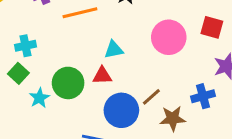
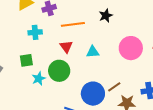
cyan cross: (26, 46) -> (35, 32), moved
green square: (18, 73) -> (26, 60), turned 32
red triangle: (102, 76) -> (66, 47), moved, turned 48

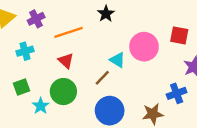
cyan triangle: (93, 52) -> (117, 60), moved, turned 48
brown line: (114, 87) -> (102, 78), moved

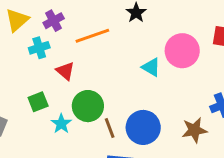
cyan cross: (25, 51) -> (39, 48), moved
red triangle: (66, 61) -> (65, 71), moved
brown line: (102, 78) -> (110, 128), moved, turned -63

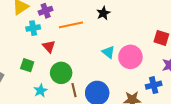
pink circle: (182, 51) -> (130, 57), moved
green square: (38, 102) -> (27, 65), turned 32
cyan star: (61, 124) -> (40, 91), moved

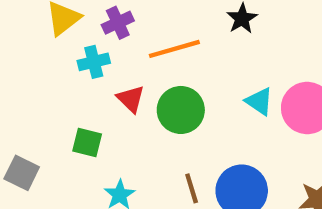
green circle: (61, 73) -> (181, 110), moved

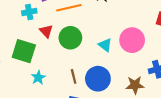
cyan triangle: (259, 101) -> (105, 45), moved
green square: (87, 142) -> (24, 51), size x1.6

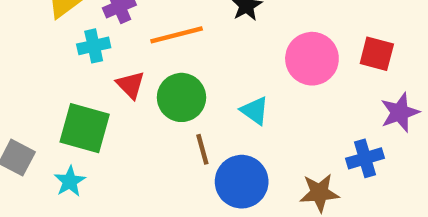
pink circle: (132, 40) -> (312, 59), moved
brown line: (74, 76) -> (202, 149), moved
cyan star: (38, 78) -> (70, 181), moved

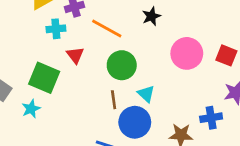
orange line: (177, 35) -> (107, 29), turned 36
green circle: (181, 97) -> (122, 65), moved
cyan triangle: (255, 111) -> (146, 94), moved

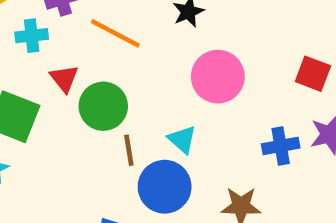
pink circle: (187, 53) -> (218, 77), moved
green circle: (122, 65) -> (103, 106), moved
blue cross: (211, 118) -> (281, 146), moved

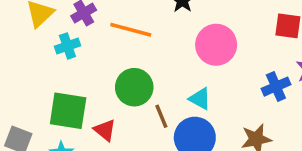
red triangle: (64, 78) -> (105, 130), moved

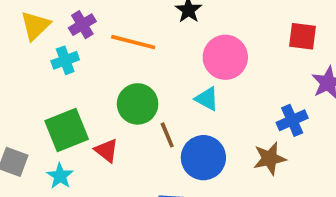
blue cross: (276, 87) -> (292, 120), moved
cyan triangle: (200, 99) -> (207, 99), moved
green square: (68, 111) -> (67, 130), turned -30

